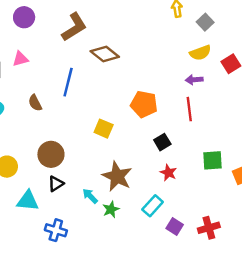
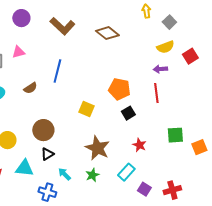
brown L-shape: (74, 27) -> (62, 26), turned 75
brown diamond: (105, 54) -> (107, 33), moved
brown semicircle: (35, 103) -> (30, 88), turned -96
black square: (162, 142) -> (128, 113), moved
cyan arrow: (90, 196) -> (64, 174), moved

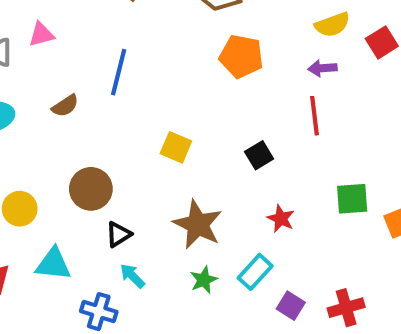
orange pentagon: (119, 89) -> (241, 56), moved
black triangle: (47, 154) -> (119, 234), moved
green star: (92, 175) -> (204, 280), moved

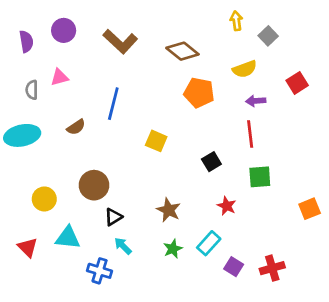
yellow semicircle: (332, 25) -> (245, 69), moved
yellow square: (176, 147) -> (156, 141), moved
green square: (352, 199) -> (260, 177), moved
brown star: (198, 224) -> (169, 210), size x0.7

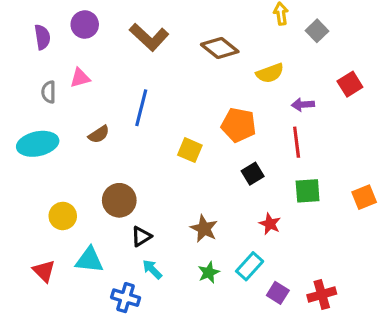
yellow semicircle: (245, 69) -> (270, 73), moved
orange pentagon: (199, 93) -> (239, 125), moved
orange square: (310, 209) -> (364, 197), moved

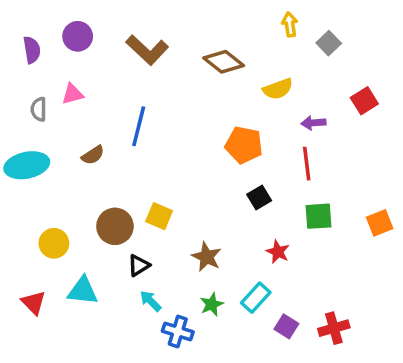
yellow square: (190, 150) -> (159, 216), moved
blue cross: (126, 298) -> (178, 332), moved

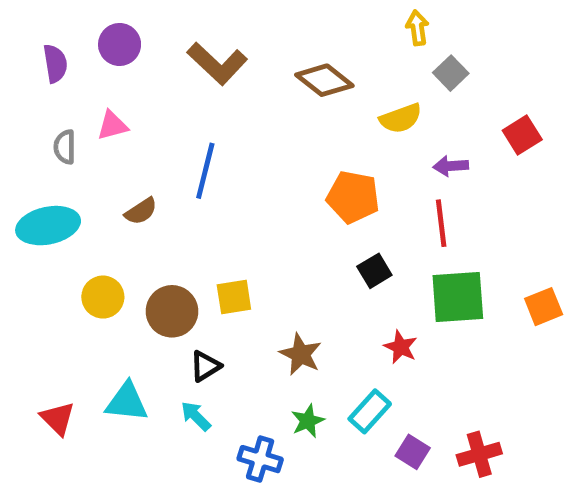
gray square: (329, 43) -> (451, 73), moved
yellow square: (159, 216) -> (234, 297), turned -32
green square: (319, 216) -> (458, 297), size x1.4
yellow circle: (54, 243) -> (103, 297), moved
cyan arrow: (151, 301) -> (196, 416), moved

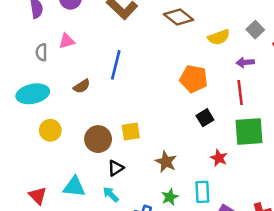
gray square: (451, 73) -> (255, 30), moved
yellow circle: (103, 297) -> (50, 130), moved
cyan rectangle: (370, 411) -> (202, 192), turned -45

